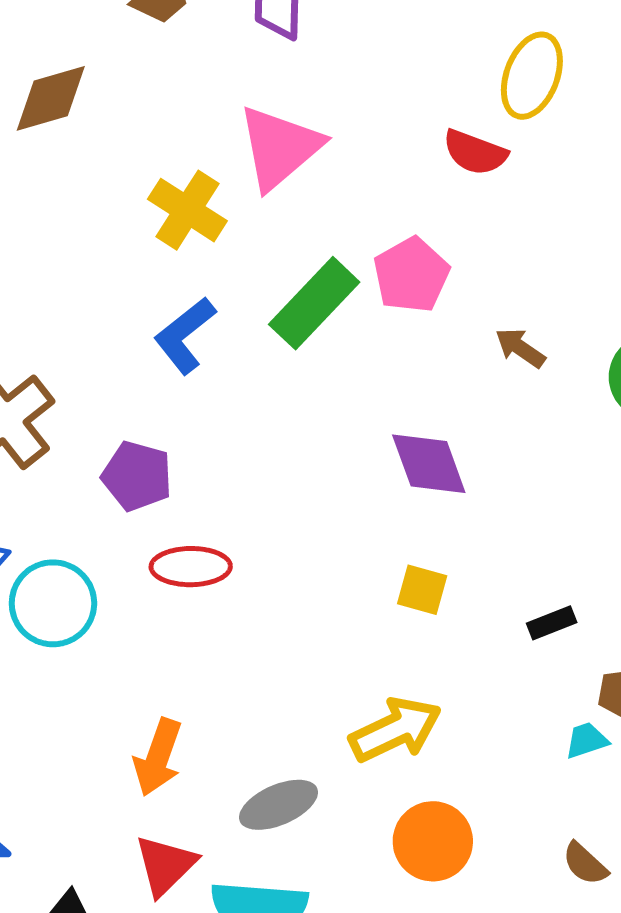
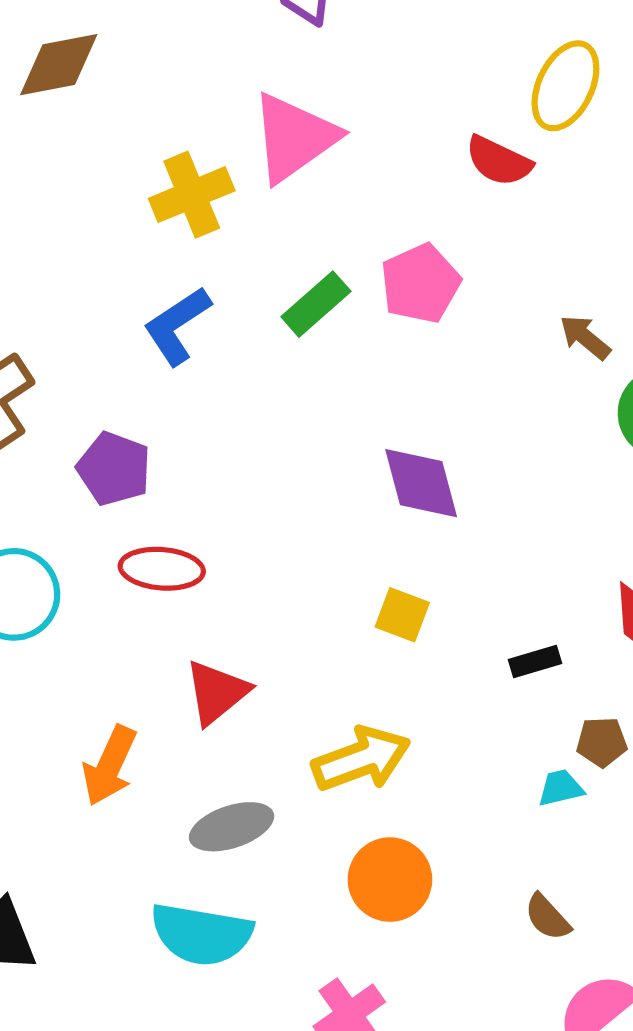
yellow cross: (187, 210) -> (192, 195), turned 30
green rectangle: (314, 303) -> (316, 304), size x0.7
brown arrow: (520, 348) -> (585, 337), moved
red triangle: (165, 865) -> (217, 692), moved

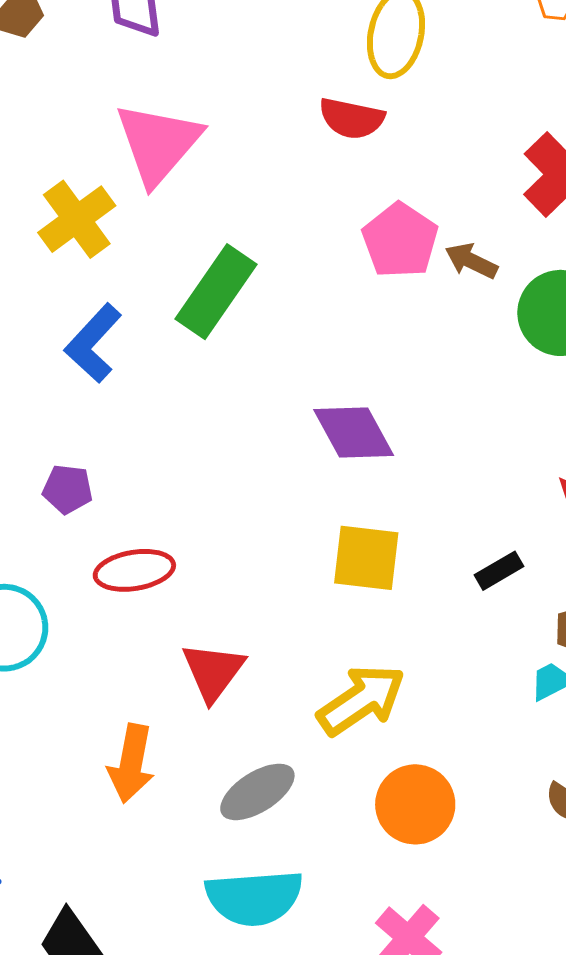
pink pentagon: (420, 284) -> (400, 240), moved
green rectangle: (316, 304) -> (216, 292), size x1.4
purple pentagon: (114, 469) -> (68, 489), size x0.7
yellow square: (402, 615) -> (366, 558), size x1.4

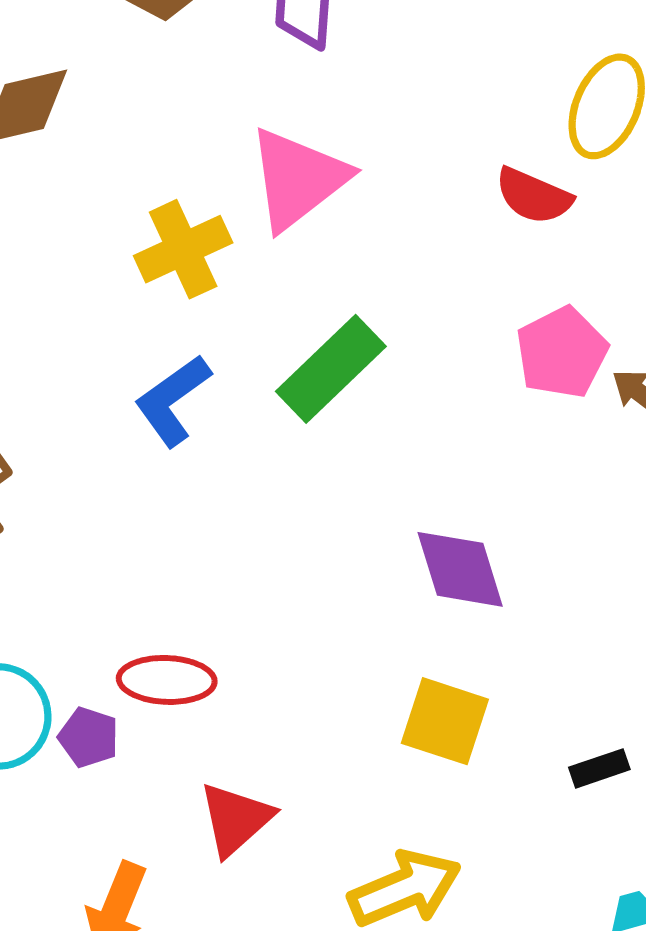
purple pentagon: (68, 489) -> (89, 737), moved

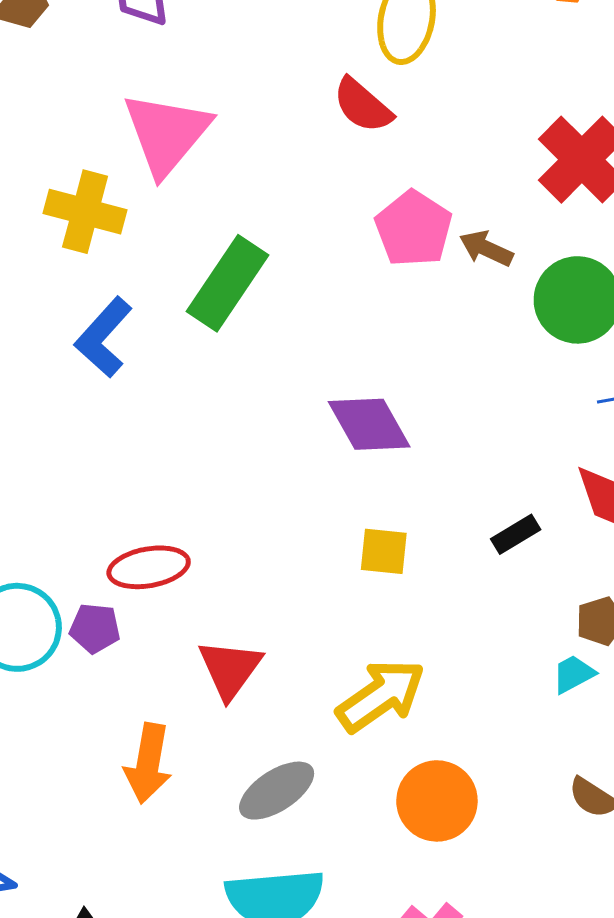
red semicircle: (534, 196) -> (363, 105), turned 30
yellow cross: (183, 249) -> (85, 212), turned -38
yellow square: (445, 721) -> (384, 551), size x0.7
black rectangle: (599, 768) -> (516, 534), moved

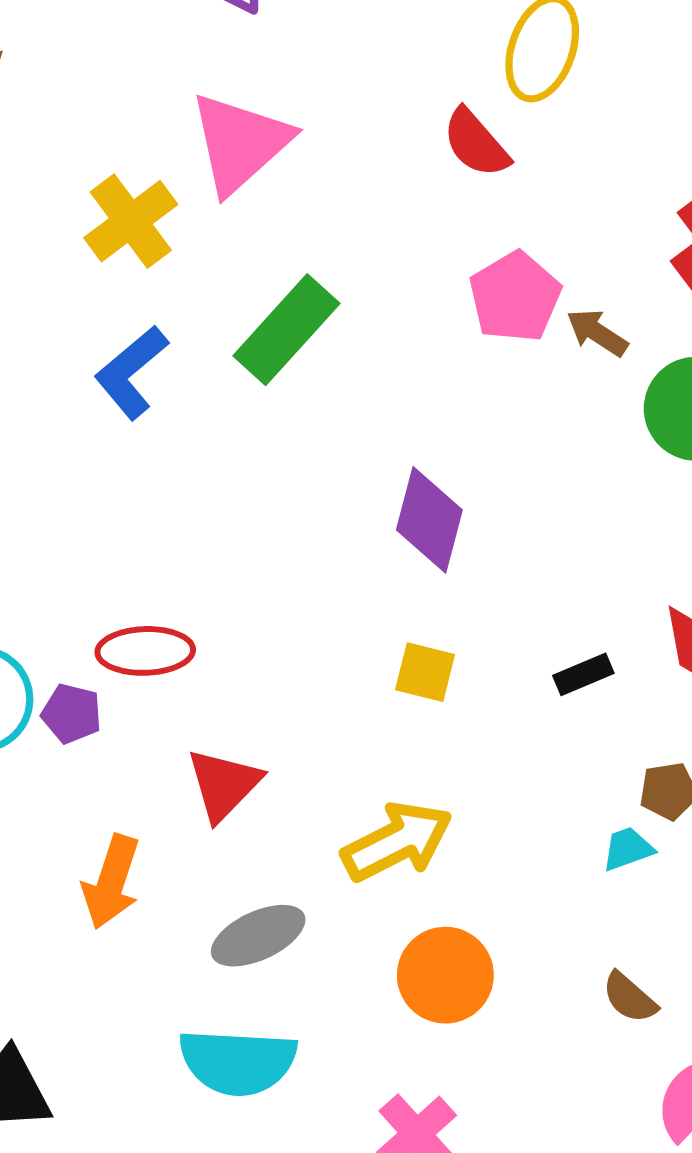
yellow cross: (85, 212) -> (131, 221), turned 30
purple diamond: (369, 424) -> (429, 520), turned 36

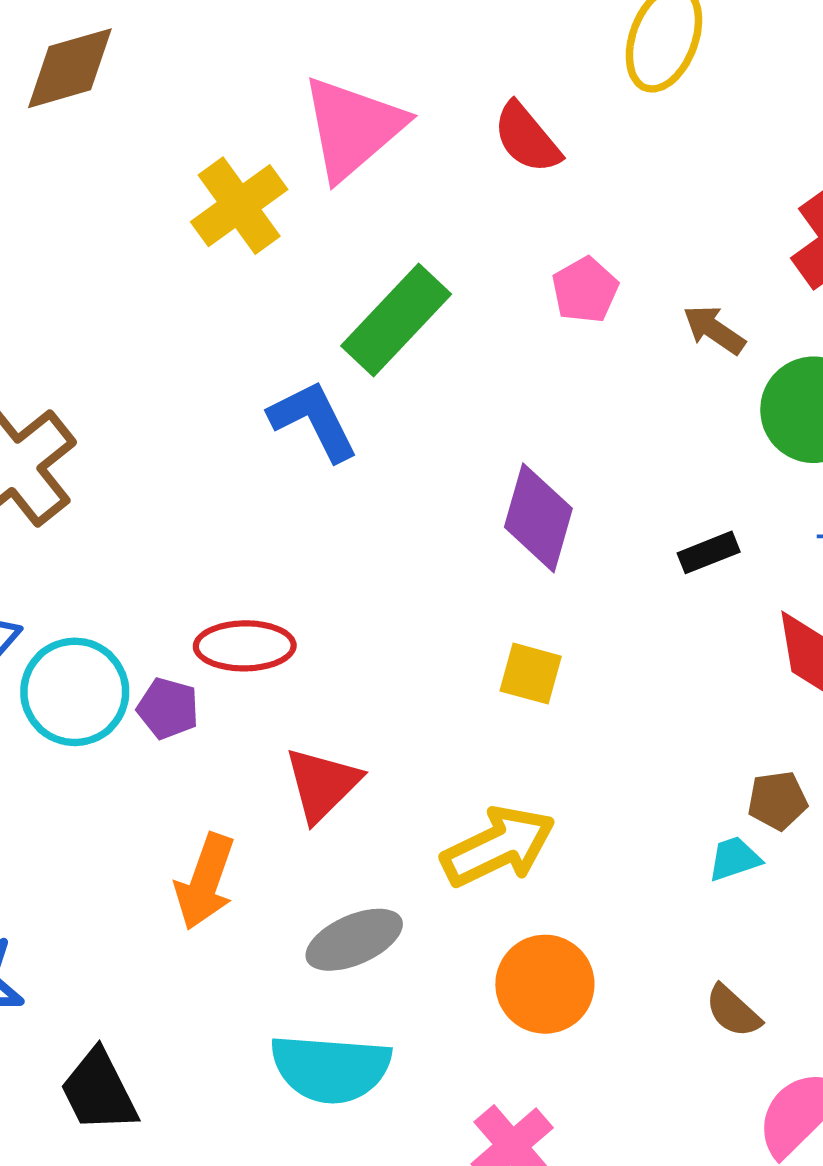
red semicircle: (476, 143) -> (527, 138), moved
pink pentagon: (515, 297) -> (585, 290), moved, size x0.7
blue L-shape: (131, 372) -> (313, 421), moved, turned 102
black rectangle: (583, 674) -> (709, 552), moved

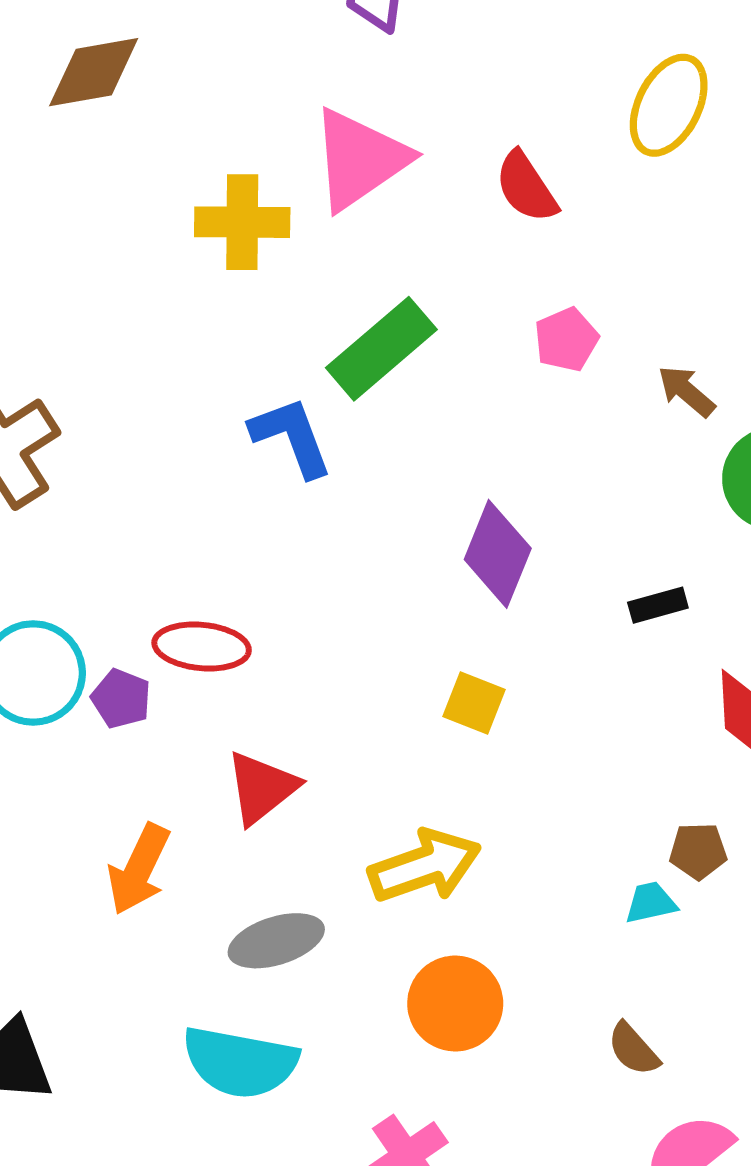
yellow cross: (239, 206) -> (242, 222), turned 30

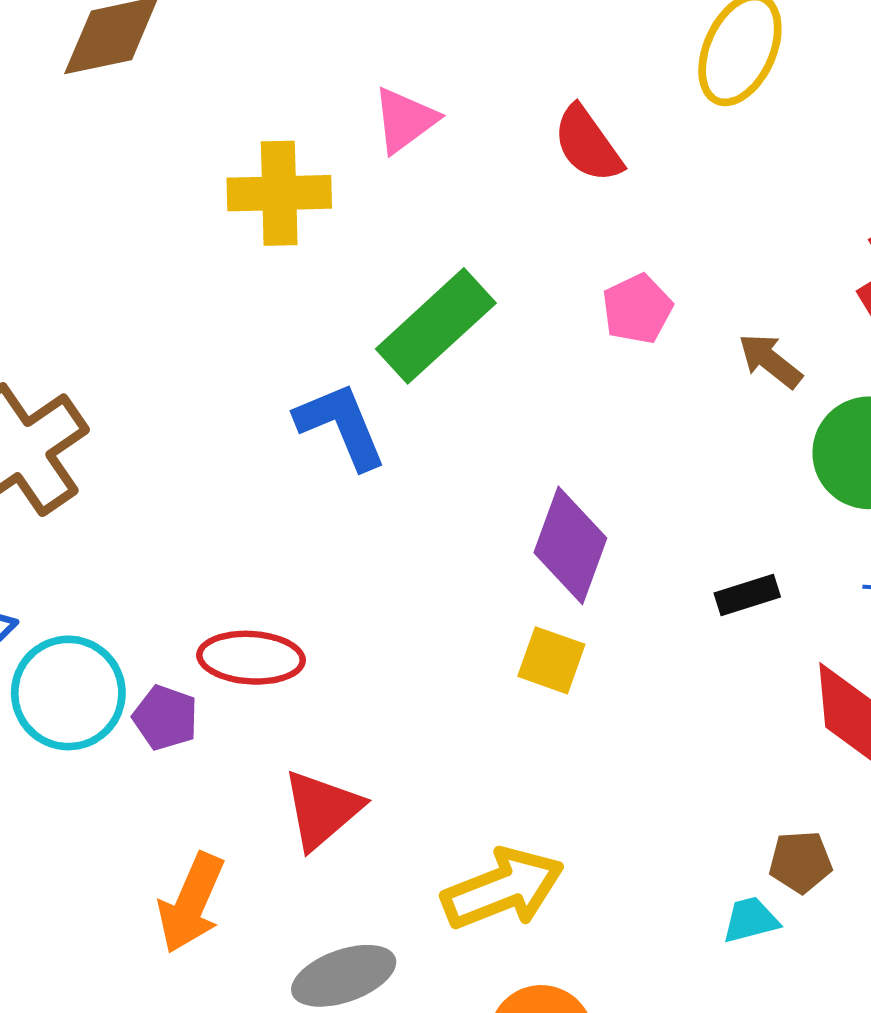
pink triangle: (360, 159) -> (405, 120), size x0.6
yellow square: (474, 703) -> (551, 660), moved

